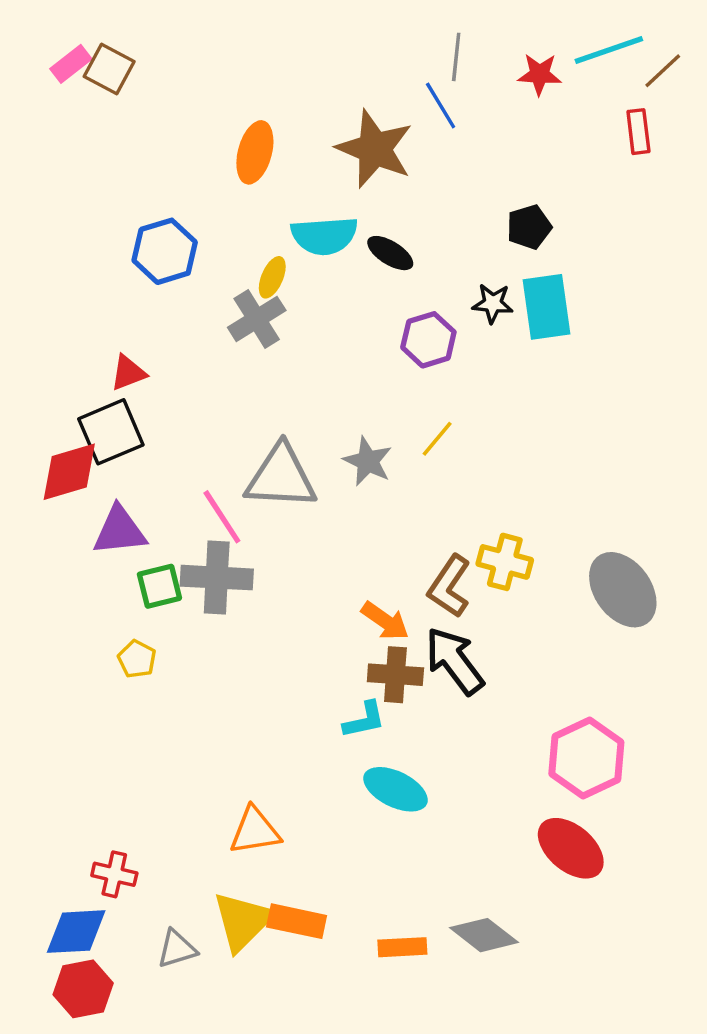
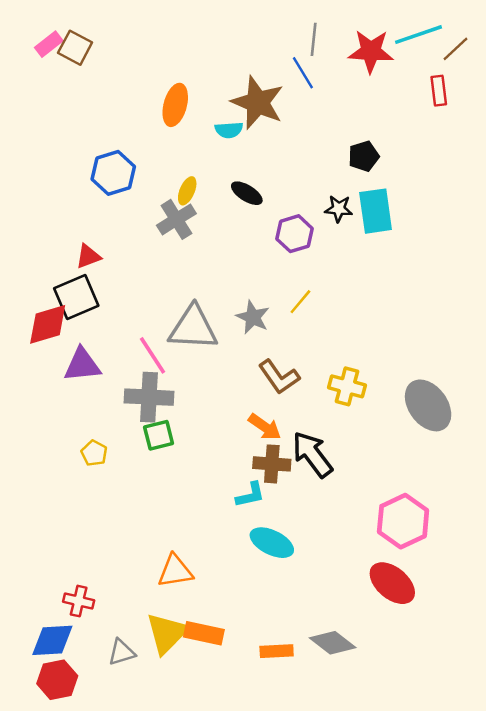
red star: (540, 74) -> (371, 51), size x1.5
cyan semicircle: (324, 236) -> (229, 130), moved, size x0.6
black ellipse: (390, 253) -> (247, 193), moved
green square: (159, 586) -> (159, 435), moved
brown L-shape: (449, 586) -> (279, 377), moved, turned -69

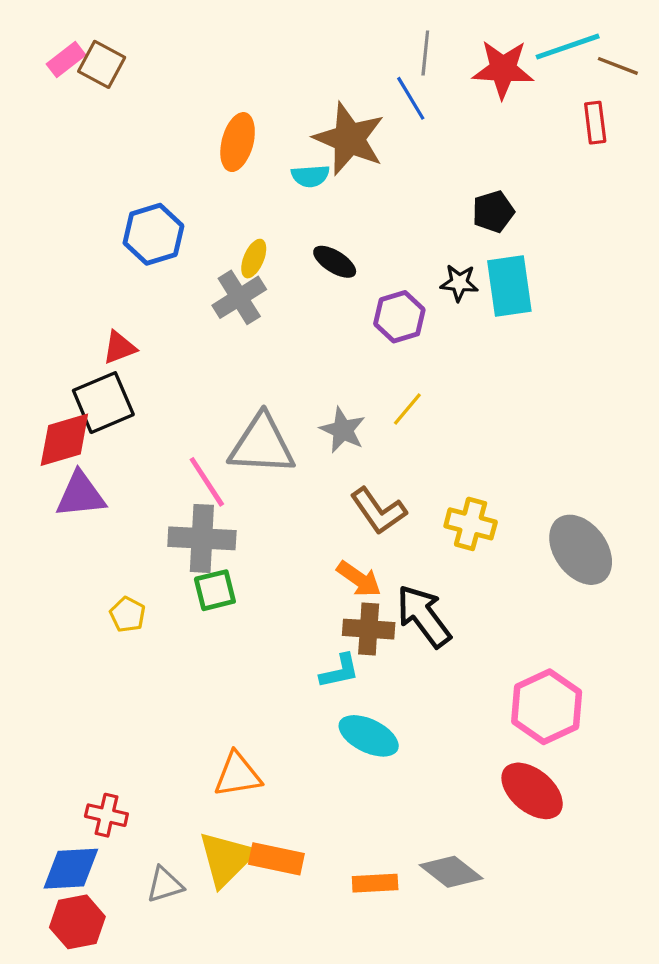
brown line: (455, 49) -> (618, 66), turned 64
purple triangle: (82, 365) -> (81, 495), moved

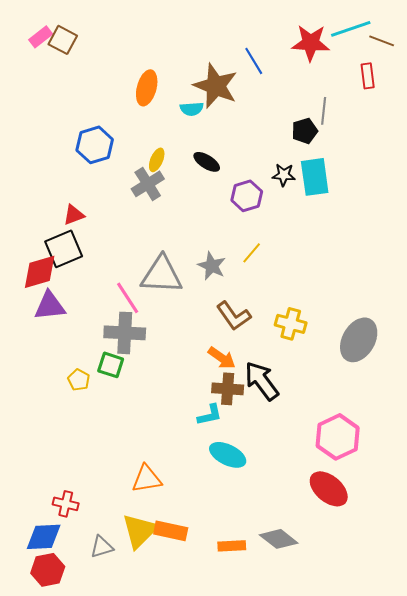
gray line: (425, 53) -> (324, 111), moved
gray ellipse: (581, 550) -> (359, 340), turned 66
green square: (215, 590) -> (111, 365), moved, turned 32

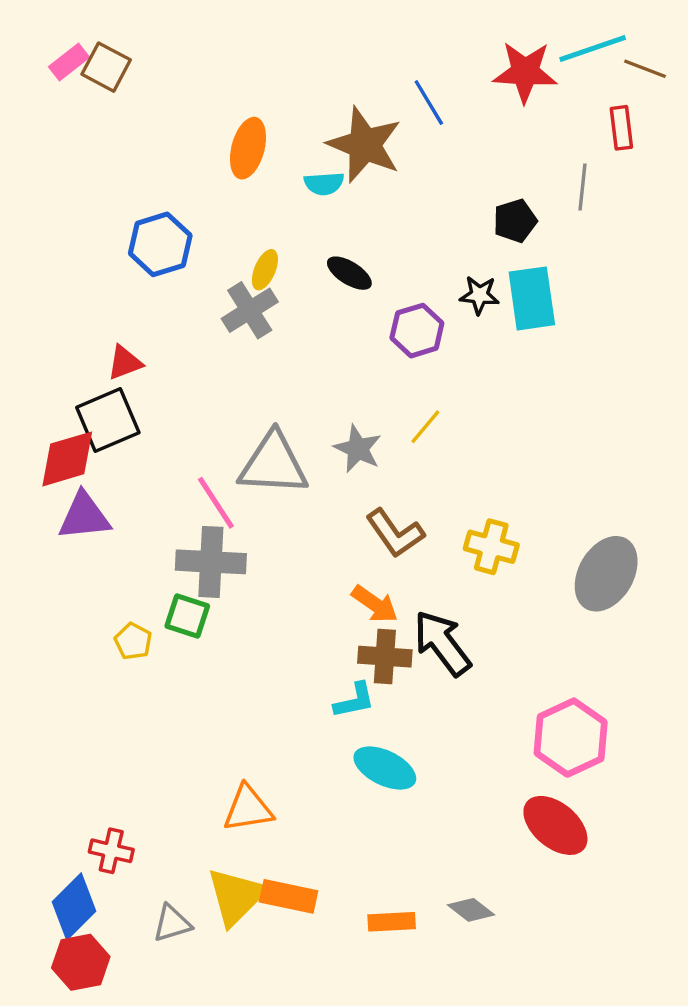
gray line: (324, 111) -> (582, 187), moved
blue diamond: (44, 537) -> (74, 907), turned -42
gray diamond: (279, 539) -> (471, 910), size x0.7

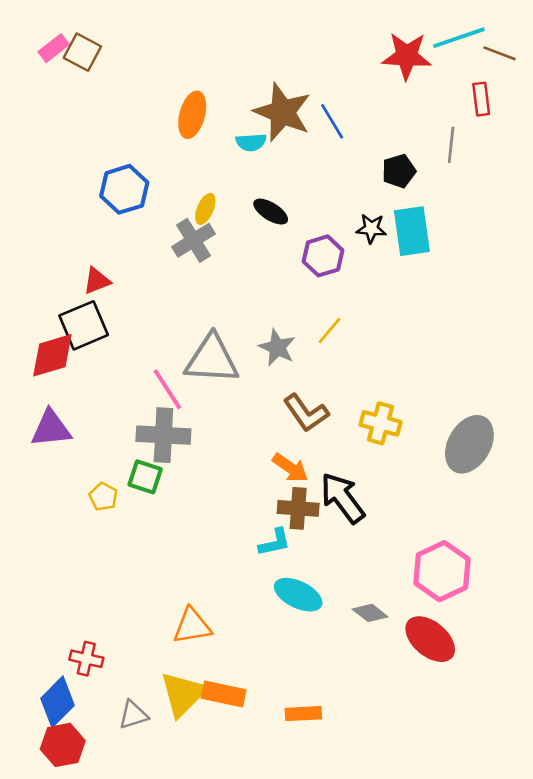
blue line: (429, 102) -> (332, 121), moved
purple triangle: (84, 516) -> (51, 429), moved
gray diamond: (471, 910) -> (370, 613), moved

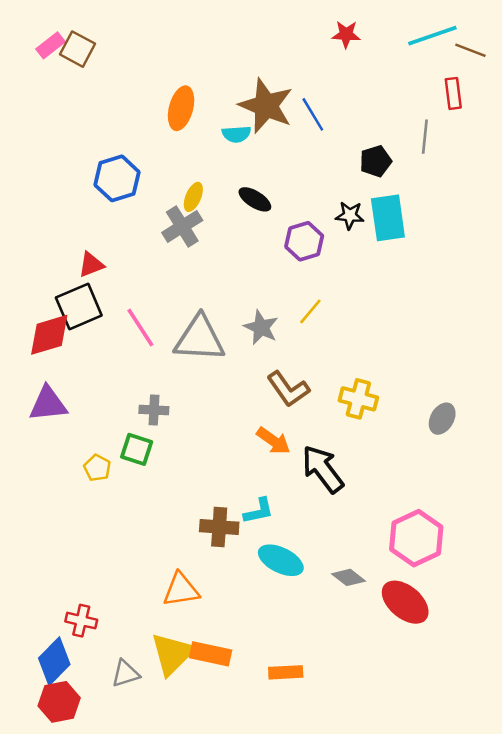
red star: (407, 56) -> (346, 34), moved, size x0.6
pink line: (167, 389) -> (140, 327), moved
gray cross: (163, 435) -> (154, 410), size x0.6
gray ellipse: (469, 444) -> (442, 419), size x0.6
brown cross: (298, 508) -> (219, 527), moved

